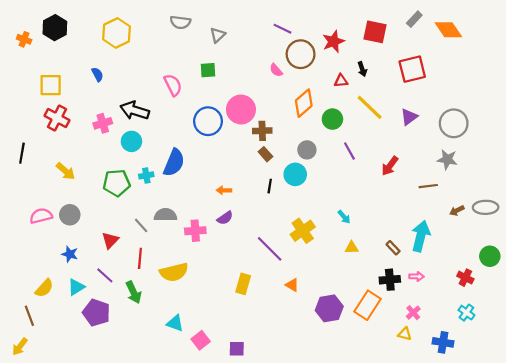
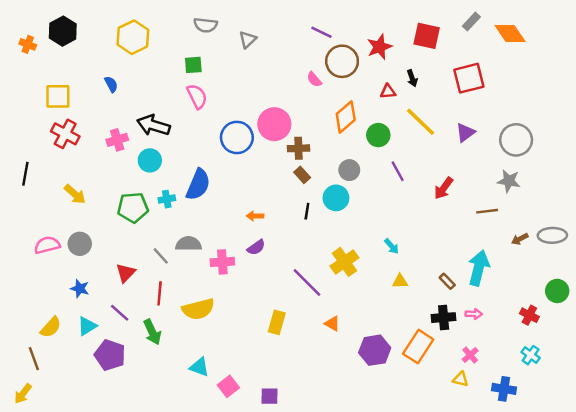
green square: (208, 70) -> (193, 65), moved

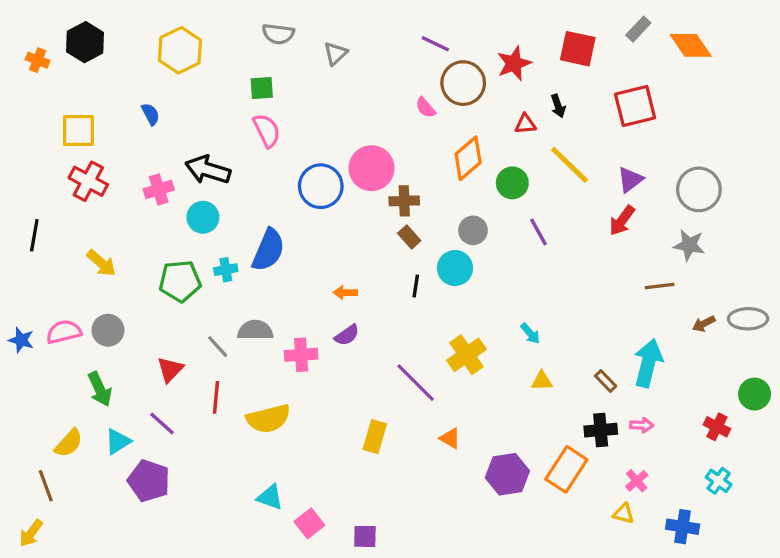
red arrow: (444, 188) -> (622, 221), moved
blue star: (80, 289) -> (21, 340), moved
green arrow: (152, 332) -> (100, 389), moved

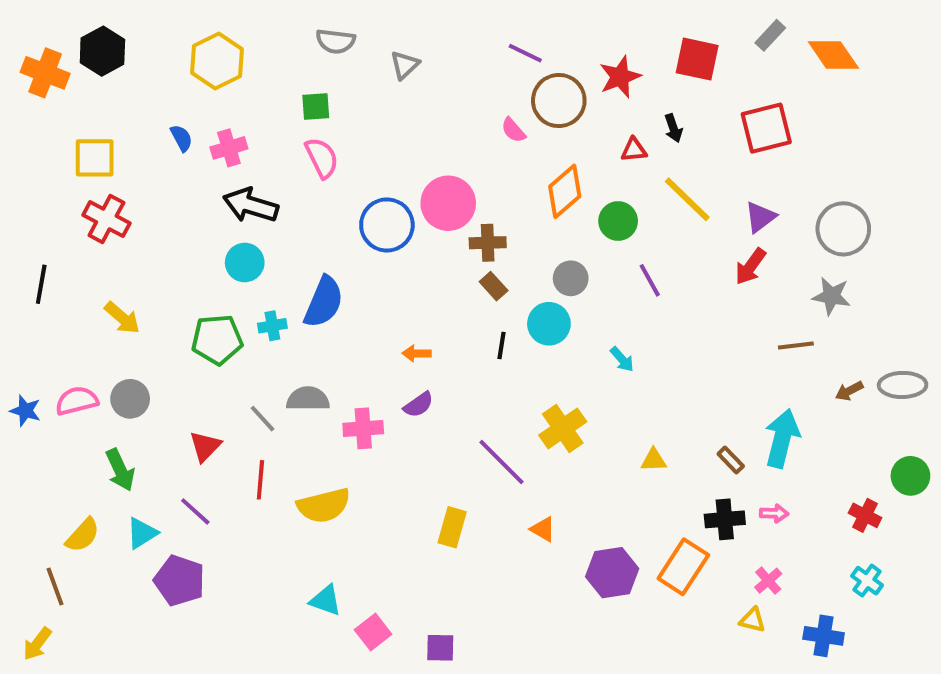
orange cross: (38, 60) -> (45, 73), size x1.6
pink cross: (159, 189) -> (229, 148), moved
cyan arrow: (530, 333) -> (622, 359), moved

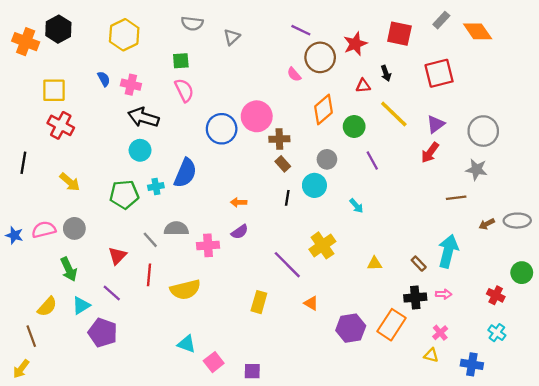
pink cross: (229, 148) -> (131, 85), turned 30

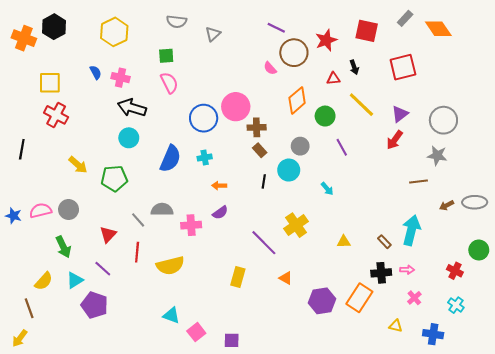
yellow arrow: (70, 182) -> (78, 165), moved
cyan cross: (156, 187) -> (205, 158), moved
pink cross: (440, 333) -> (414, 298), moved

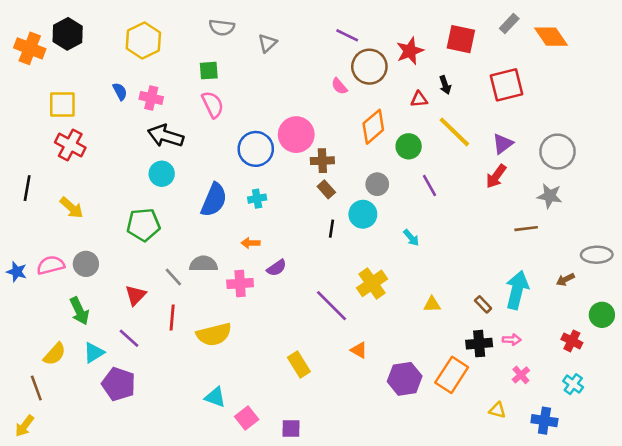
yellow arrow: (78, 165) -> (72, 208), moved
orange arrow: (219, 186) -> (251, 243), moved
brown arrow: (447, 205) -> (565, 280), moved
yellow rectangle: (238, 277) -> (299, 364), moved, turned -48

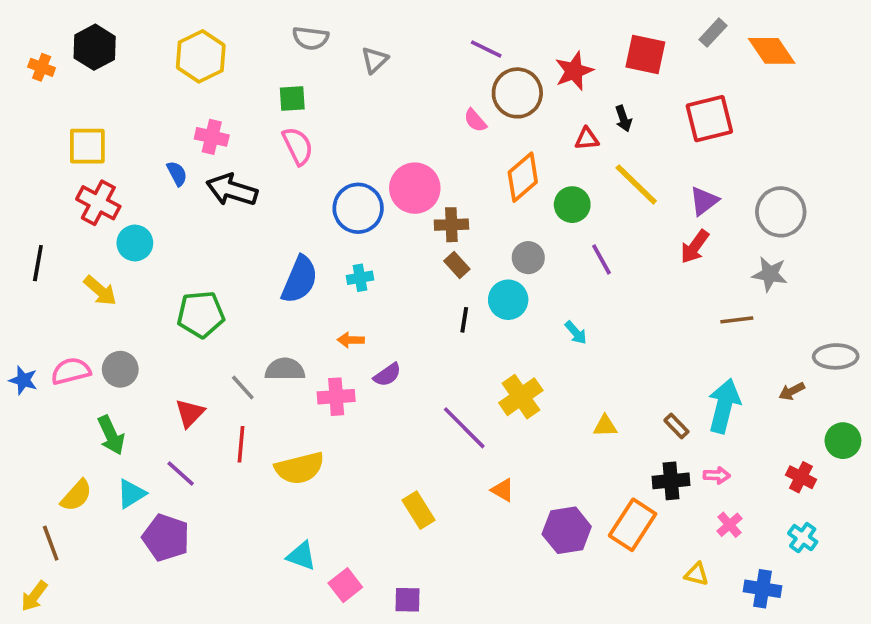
orange cross: (30, 48) -> (42, 67), size x0.6
blue semicircle: (120, 91) -> (177, 173), moved
cyan circle: (162, 174) -> (135, 243), moved

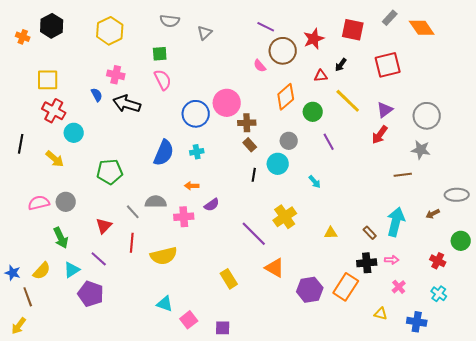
black arrow: (623, 119) -> (341, 65), turned 56
blue star: (23, 380) -> (13, 273), moved
orange triangle: (503, 490) -> (275, 268), size x1.5

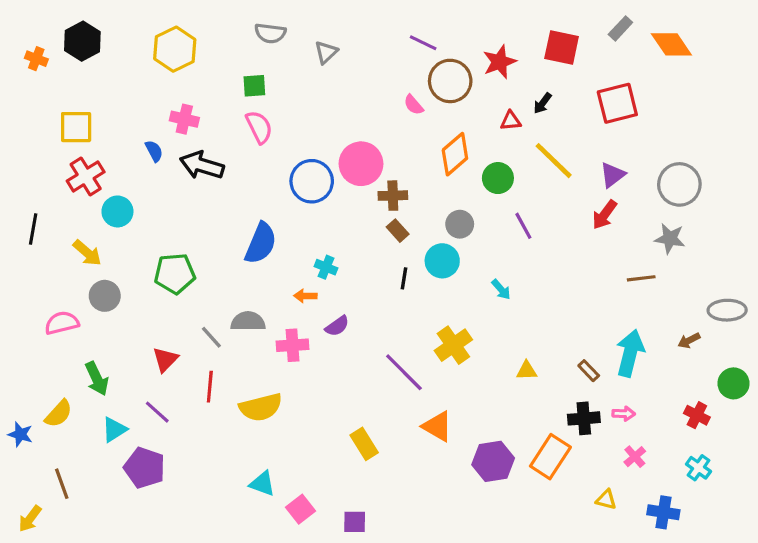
red cross: (54, 111) -> (86, 176), turned 30
cyan cross: (197, 152) -> (326, 267), moved, turned 32
gray circle: (66, 202) -> (105, 296), moved
yellow semicircle: (42, 271) -> (59, 414), moved
brown line: (28, 297) -> (62, 484), moved

